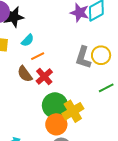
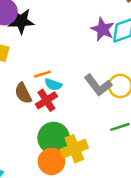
cyan semicircle: (28, 40) -> (53, 84), moved, turned 56
gray L-shape: (83, 57) -> (98, 85), turned -65

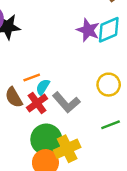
cyan semicircle: (53, 84) -> (43, 87), turned 105
gray L-shape: (98, 85) -> (66, 102), moved

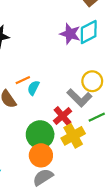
gray L-shape: (66, 102) -> (79, 98), moved
red cross: (37, 103) -> (63, 116), moved
yellow cross: (67, 149) -> (73, 136), moved

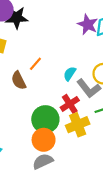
orange line: (23, 80) -> (35, 64), turned -32
cyan semicircle: (33, 88) -> (70, 74), moved

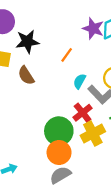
black star: (16, 18) -> (27, 42), moved
orange line: (35, 64) -> (67, 55), moved
brown semicircle: (19, 80) -> (26, 76), moved

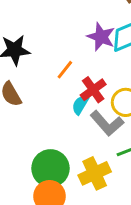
red cross: (83, 113) -> (93, 90), moved

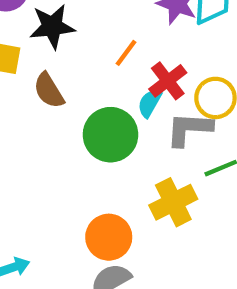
gray L-shape: (107, 123) -> (189, 129), turned 136
green circle: (50, 168) -> (110, 135), moved

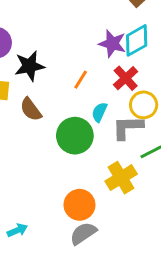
red cross: (168, 81) -> (126, 78), moved

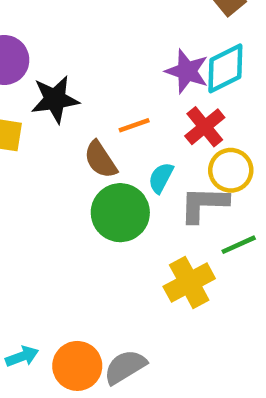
orange line: (81, 80) -> (134, 125), turned 36
brown semicircle: (31, 109) -> (100, 160), moved
orange circle: (79, 205) -> (77, 366), moved

